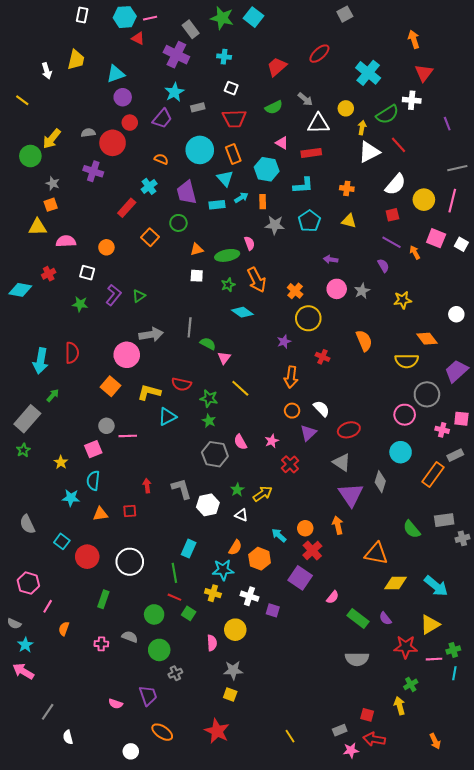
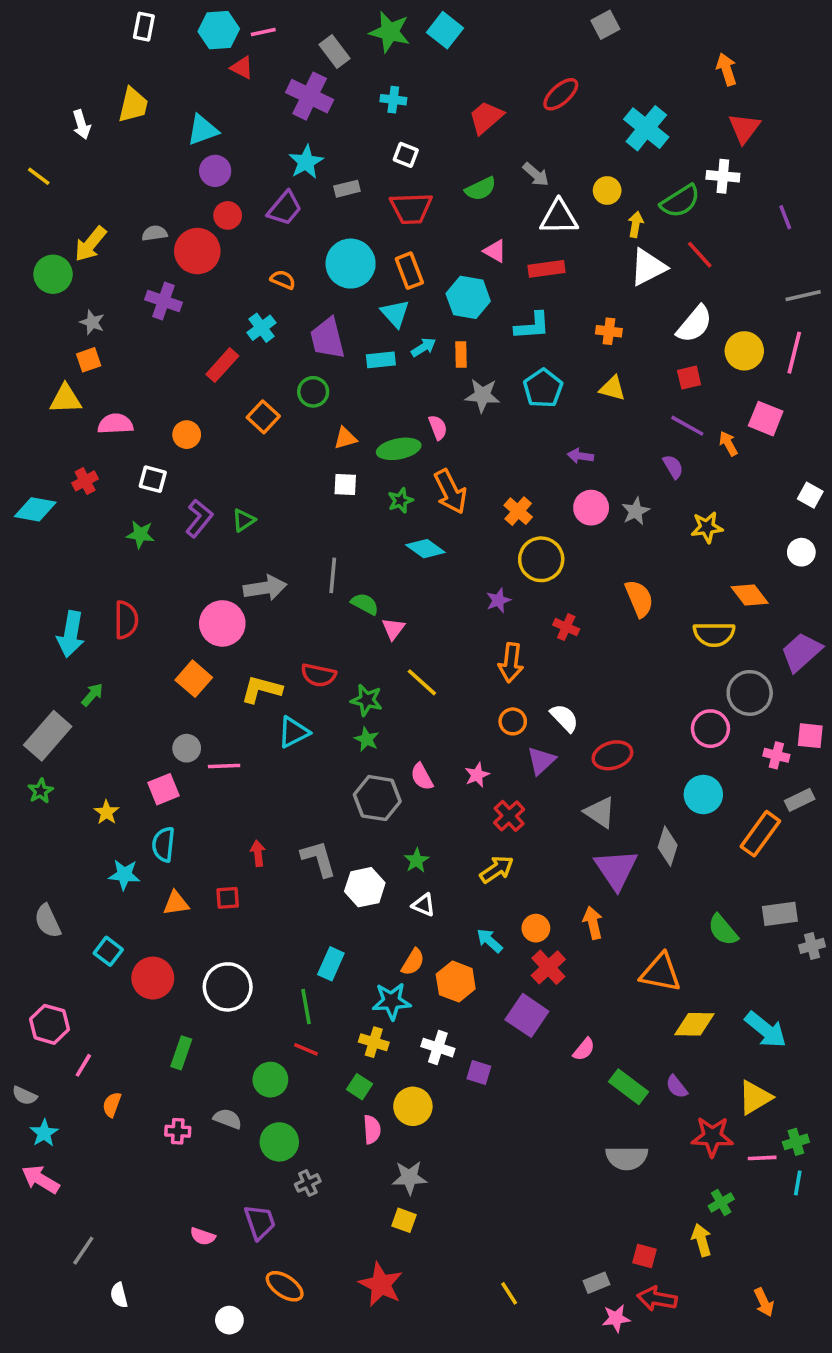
white square: (461, 244) -> (810, 495), moved
yellow arrow: (263, 494) -> (497, 869), moved
green square: (189, 613) -> (359, 1087), moved

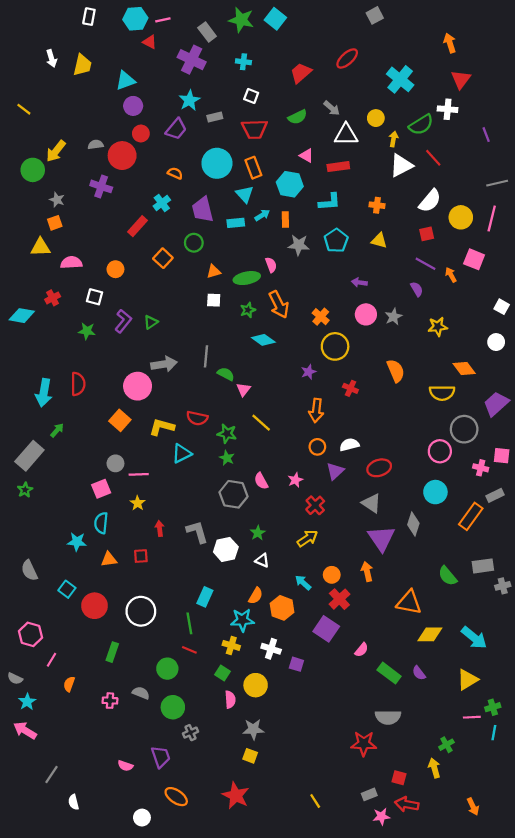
white arrow: (82, 125) -> (51, 58), moved
white semicircle: (564, 718) -> (349, 445), turned -60
yellow star: (106, 812) -> (138, 503), moved
red star: (712, 1137) -> (364, 744), moved

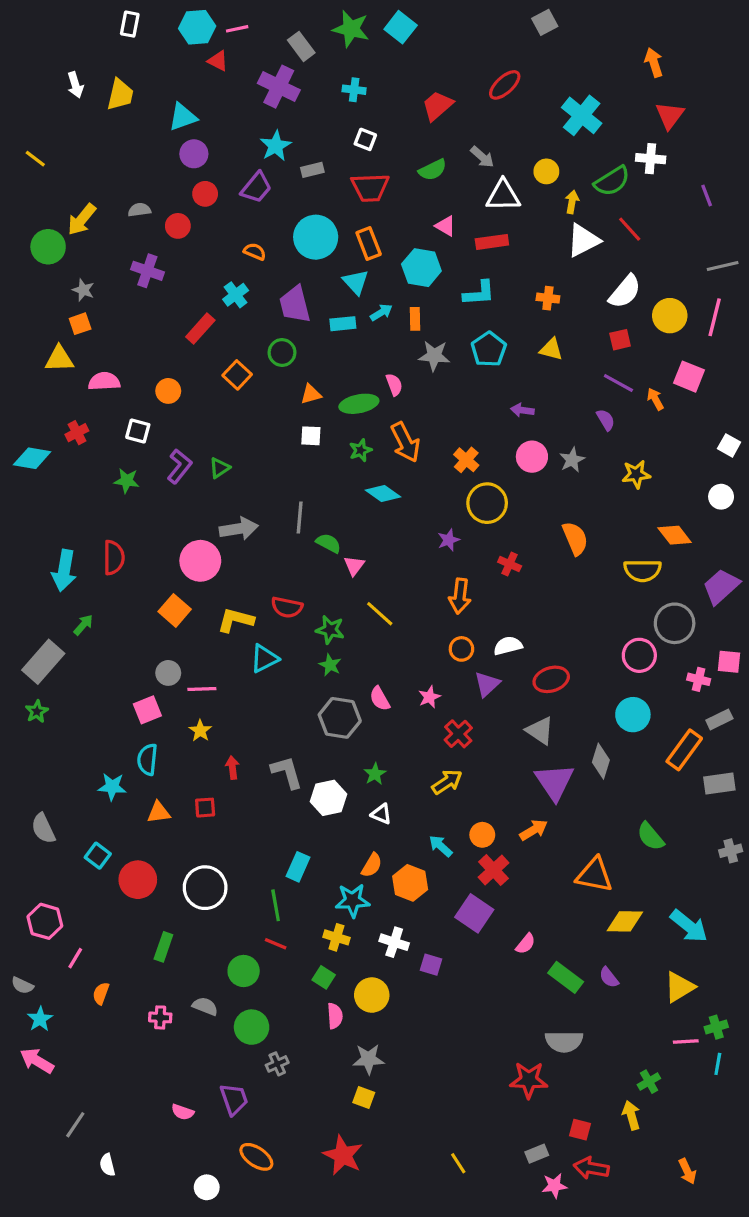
red circle: (122, 156) -> (178, 226), size x0.6
gray rectangle: (483, 566) -> (719, 784), moved
orange arrow: (367, 572) -> (534, 830), turned 72

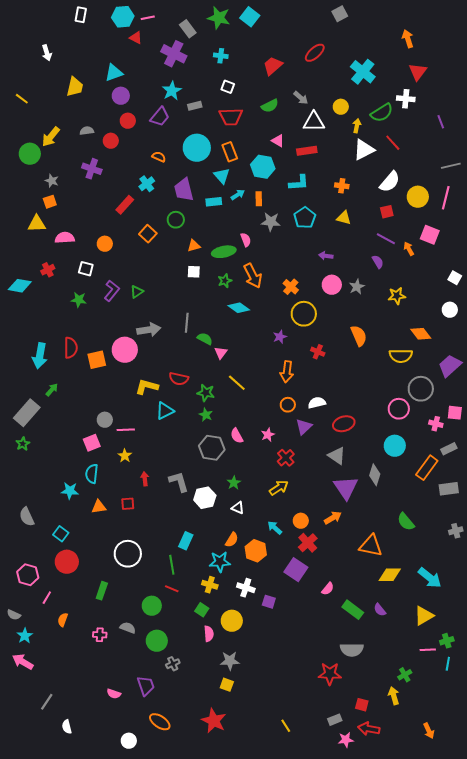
yellow trapezoid: (120, 95) -> (75, 87), moved
orange square: (175, 610) -> (97, 360), moved, turned 36
red circle: (138, 880) -> (67, 562), moved

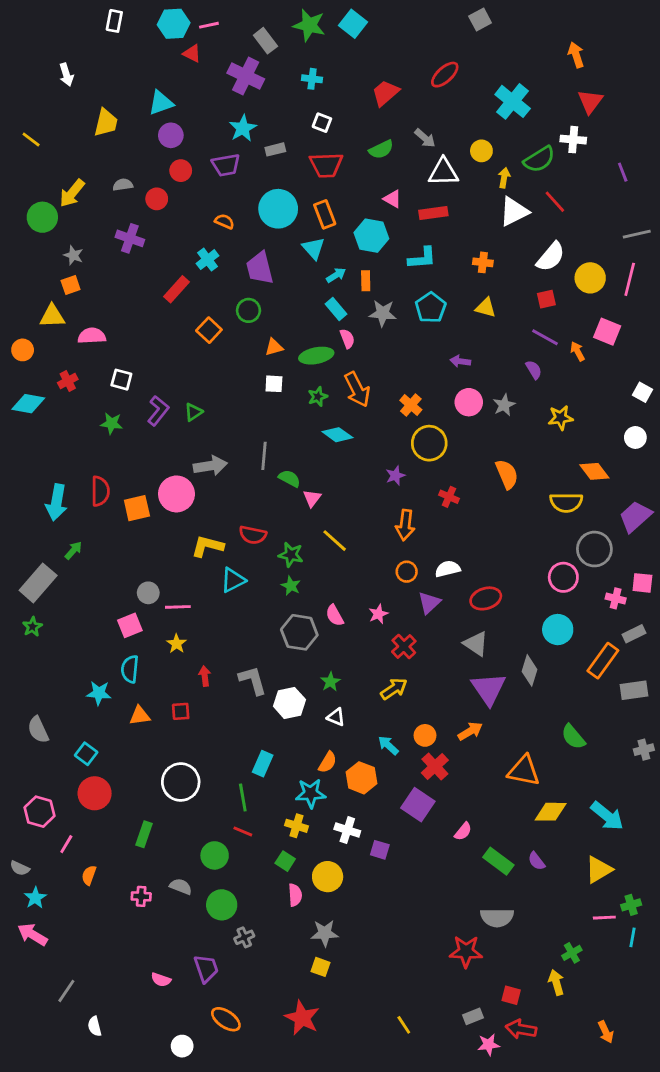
purple trapezoid: (160, 117) -> (226, 165), turned 40
cyan rectangle: (214, 202) -> (336, 309), moved, turned 56
orange circle: (105, 244) -> (23, 350), moved

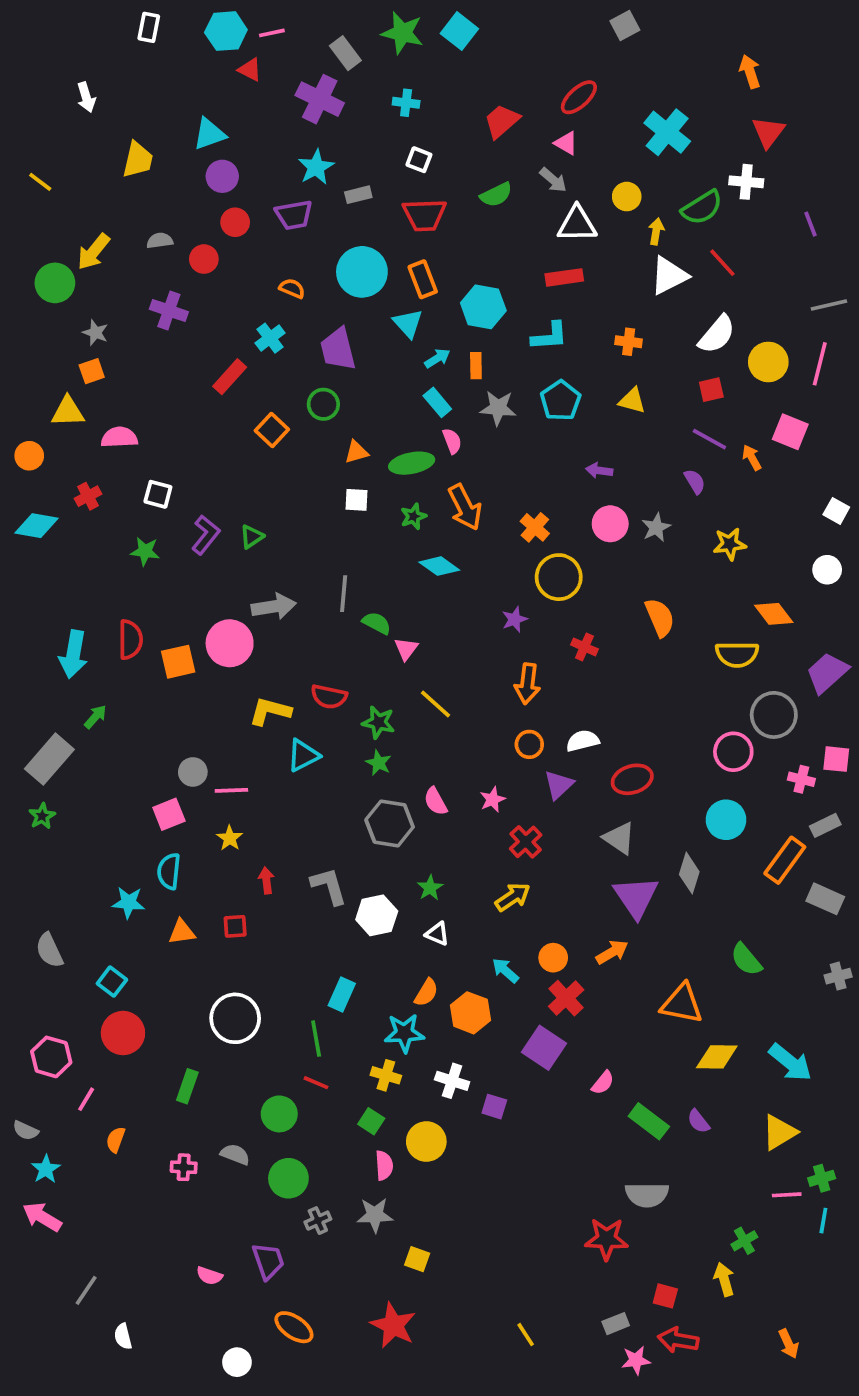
pink triangle: (393, 199) -> (566, 143), moved
gray rectangle: (634, 690) -> (825, 899), turned 32
gray star: (325, 933) -> (375, 1215), moved

